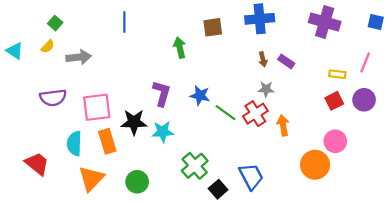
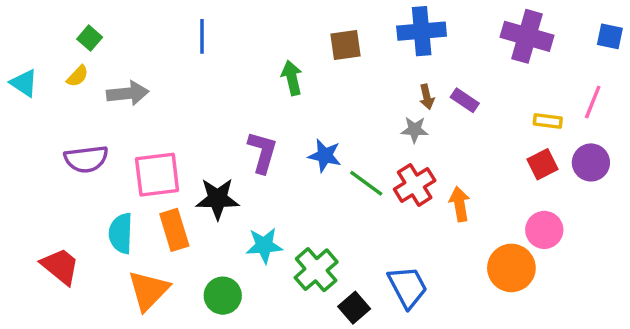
gray star: (266, 89) -> (415, 130), moved
cyan star: (163, 132) -> (264, 245), moved

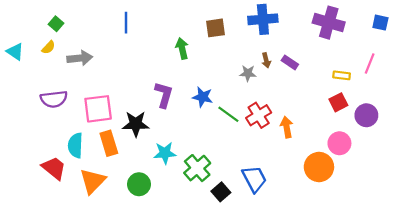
gray star: (415, 130) -> (248, 73), moved
purple circle: (591, 162) -> (366, 115), moved
red trapezoid: (60, 266) -> (54, 168), moved

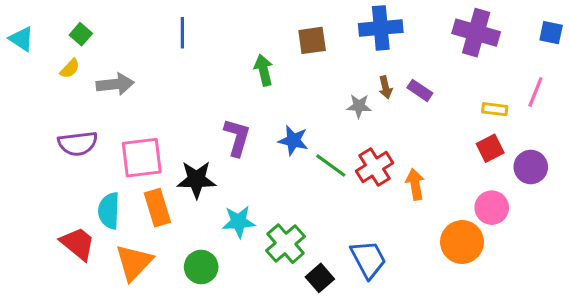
cyan triangle: (15, 52) -> (21, 39), moved

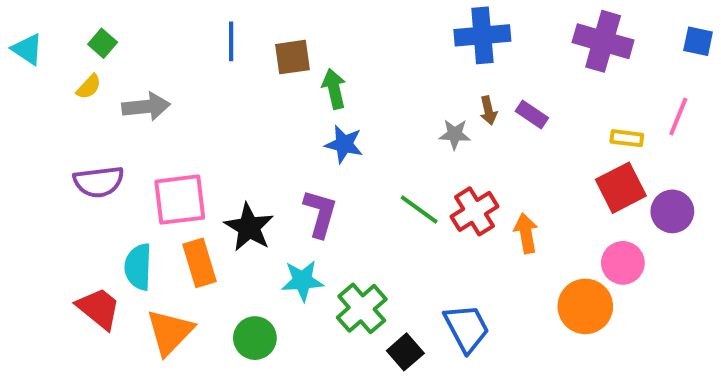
brown square: (312, 40) -> (293, 57), moved
purple L-shape: (237, 137) -> (320, 213), moved
blue star: (293, 140) -> (344, 144), moved
red square: (490, 148) -> (621, 188), size x1.4
black star: (196, 179) -> (249, 227), turned 30

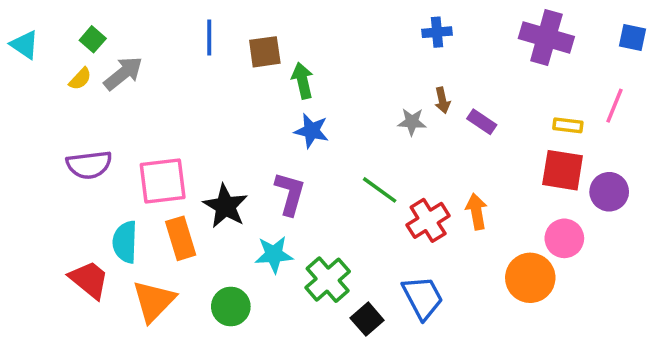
blue cross: (482, 35) -> (437, 32), size x0.6
gray arrow: (146, 107) -> (123, 73), moved, turned -33
purple rectangle: (532, 114) -> (482, 122), moved
red square: (621, 188) -> (563, 170), turned 36
red cross: (475, 211) -> (428, 220), moved

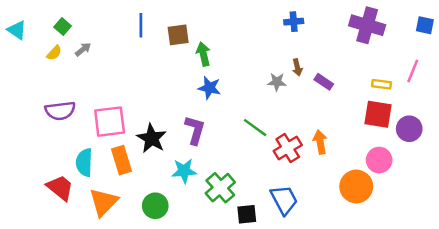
gray arrow: (123, 73) -> (83, 49), size x0.6
black square: (367, 319) -> (247, 214), turned 35

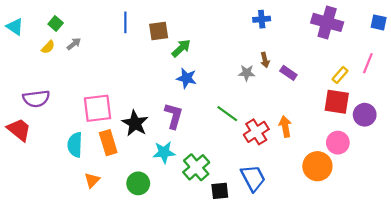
green arrow: (203, 54) -> (181, 48), turned 60
yellow rectangle: (382, 84) -> (340, 75), turned -56
purple semicircle: (60, 111) -> (36, 99), moved
red trapezoid: (60, 188) -> (19, 130), moved
orange triangle: (104, 202) -> (92, 180), size x0.6

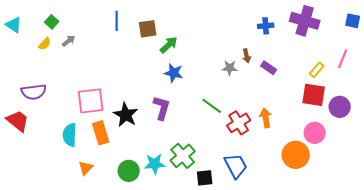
blue cross: (262, 19) -> (266, 26), moved
cyan star: (164, 152) -> (155, 164), moved

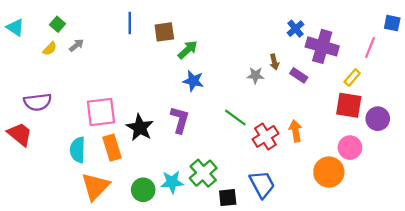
purple cross: (305, 21) -> (322, 46), moved
blue cross: (266, 26) -> (295, 29), turned -35
pink line: (343, 59) -> (370, 48), moved
orange triangle: (86, 168) -> (95, 186), size x1.8

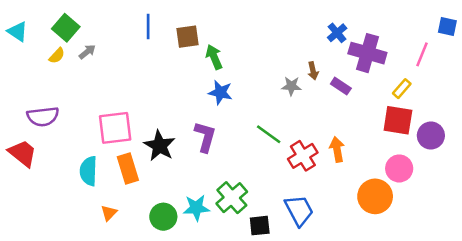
green square: (58, 24) -> (66, 28), size x1.5
green arrow: (188, 50) -> (214, 57), turned -70
orange triangle: (95, 186) -> (109, 213), size x0.5

